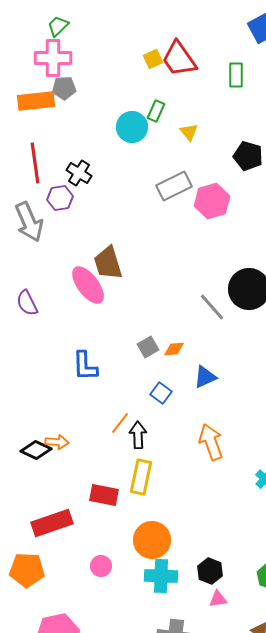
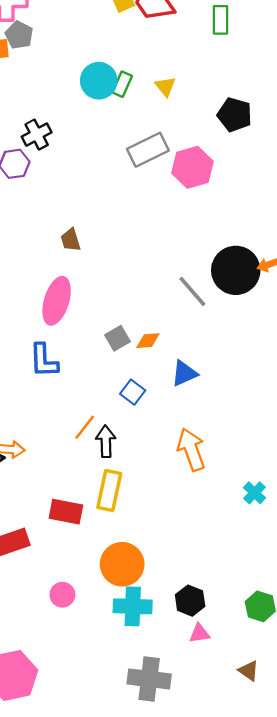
gray pentagon: (64, 88) -> (19, 35), turned 30
green rectangle: (156, 111) -> (122, 84), moved
black cross: (79, 173) -> (37, 135), turned 30
brown trapezoid: (108, 263) -> (71, 240), size x0.6
pink ellipse: (88, 285) -> (57, 301), moved, turned 54

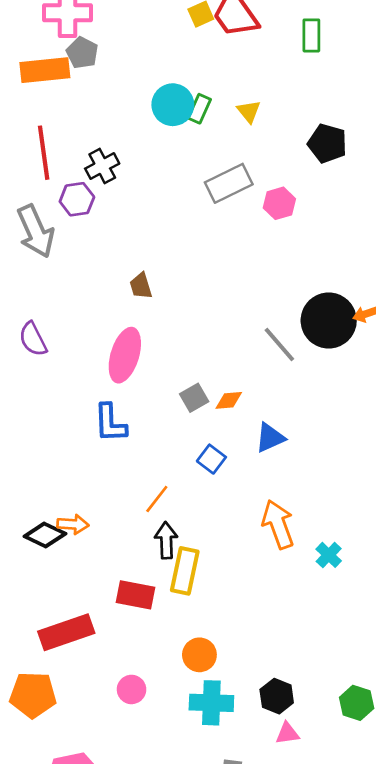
pink hexagon: (192, 167) -> (279, 203), size x0.7
black arrow: (106, 441) -> (166, 540), moved
cyan cross: (254, 493) -> (329, 555), moved
orange circle: (122, 564) -> (199, 655), size x0.7

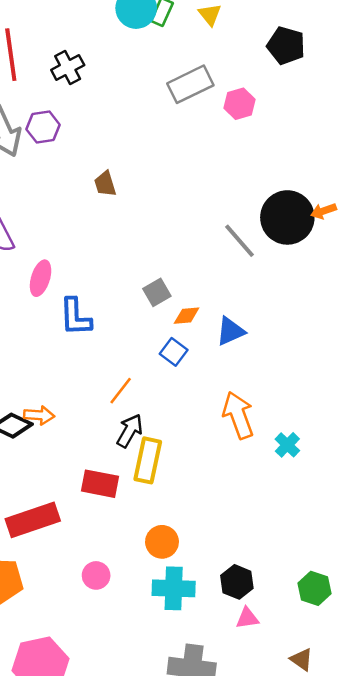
purple hexagon: (77, 199) -> (43, 127), moved
pink ellipse: (125, 355) -> (41, 278), moved, size x0.7
orange diamond: (229, 400) -> (187, 316), moved
black arrow: (166, 540) -> (130, 431), turned 32

